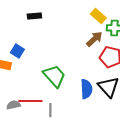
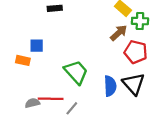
blue square: (17, 51) -> (37, 46), turned -32
gray line: (50, 110) -> (72, 108), turned 40

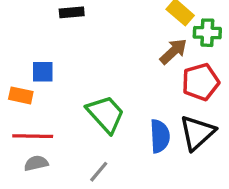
red pentagon: (136, 52) -> (201, 82), turned -30
black triangle: (134, 84) -> (197, 133), turned 30
red line: (51, 99) -> (33, 136), moved

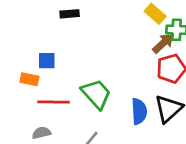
brown arrow: (173, 51) -> (163, 43), moved
red line: (33, 136) -> (53, 102), moved

